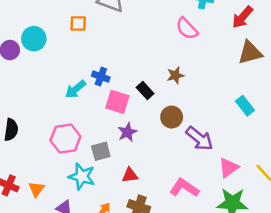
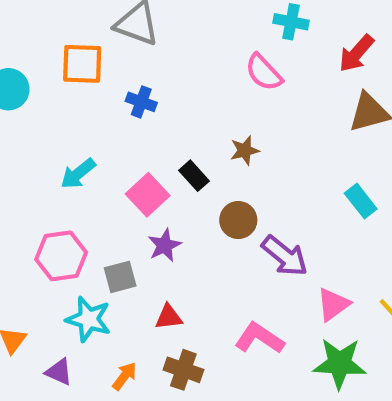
orange square: (78, 24) -> (82, 64), size x1.5
blue cross: (101, 77) -> (141, 102), moved
pink square: (117, 102) -> (148, 195), turned 30

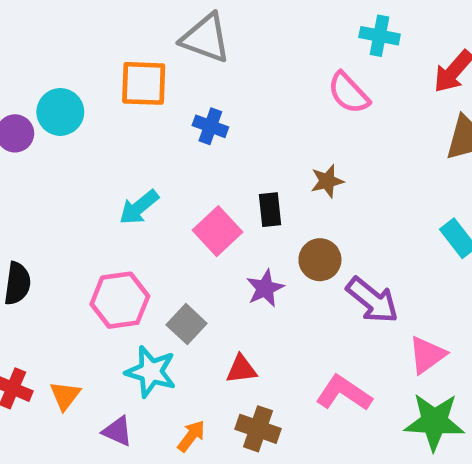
black rectangle: (194, 176) -> (270, 210), turned 36
purple star: (164, 245) -> (265, 288), moved
gray square: (120, 277) -> (187, 324), turned -32

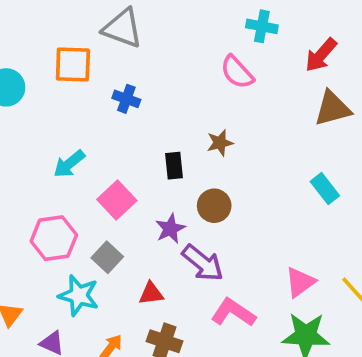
pink square: (218, 231) -> (117, 200), moved
purple arrow: (372, 300) -> (203, 263), moved

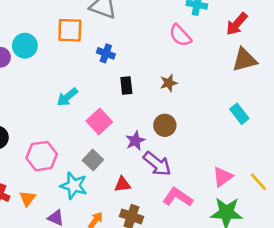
black rectangle: (174, 166) -> (126, 86), moved
pink hexagon: (54, 238) -> (42, 156), moved

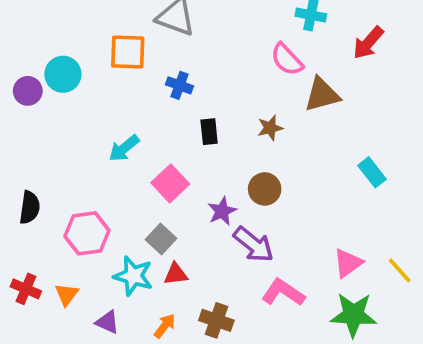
brown triangle: (244, 60) -> (322, 95), moved
red triangle: (122, 184) -> (176, 274), moved

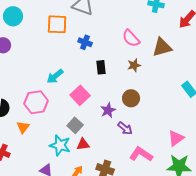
pink semicircle: (287, 59) -> (131, 38), moved
cyan circle: (63, 74) -> (13, 16), moved
pink hexagon: (87, 233) -> (36, 102), moved
purple arrow: (254, 244) -> (125, 128), size x0.7
orange triangle: (67, 294) -> (23, 127), moved

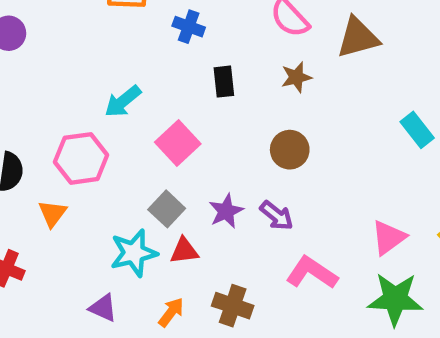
purple star: (108, 110) -> (226, 211), moved
cyan star: (60, 145) -> (134, 253), turned -30

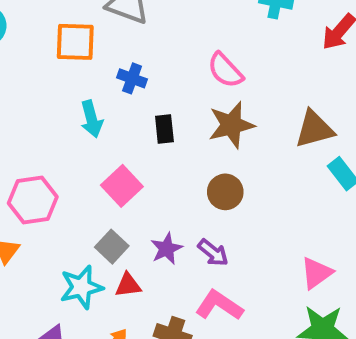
brown triangle: (358, 38) -> (314, 129), moved
brown star: (296, 77) -> (231, 125), size x1.6
cyan arrow: (123, 101) -> (92, 119), moved, turned -66
pink L-shape: (312, 273) -> (219, 305), moved

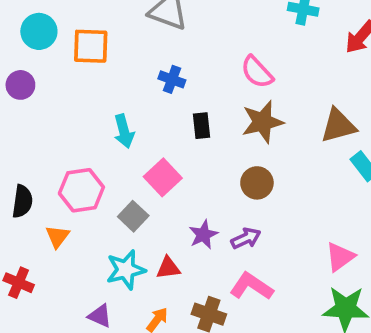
orange square: (75, 42) -> (91, 46), moved
cyan arrow: (92, 119) -> (124, 131), moved
gray square: (112, 247) -> (133, 216), moved
purple arrow: (213, 253) -> (246, 238), turned -64

